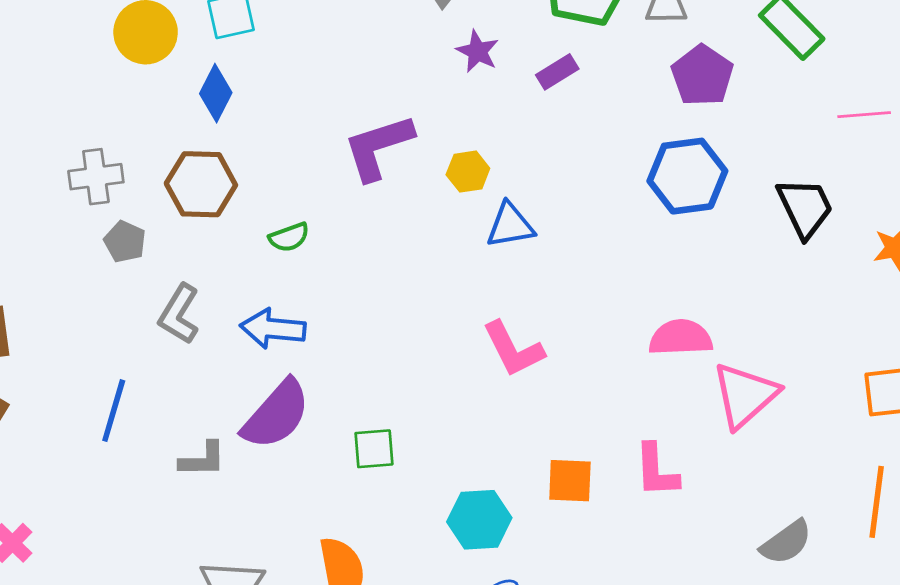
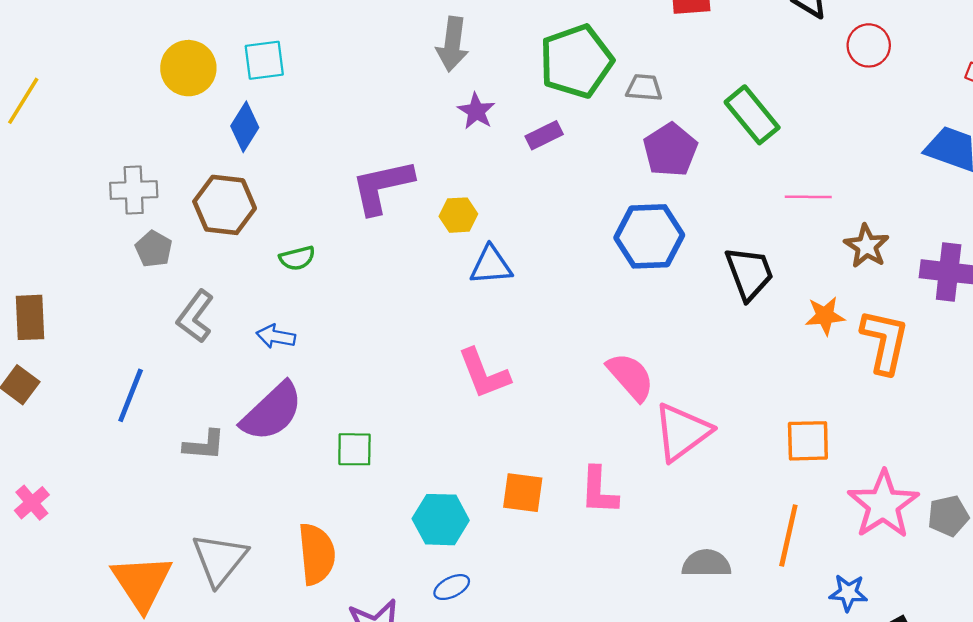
blue arrow: (273, 329) -> (276, 336), size x0.7
pink semicircle: (681, 338) -> (630, 377), turned 46
gray semicircle: (786, 542) -> (706, 564), turned -150

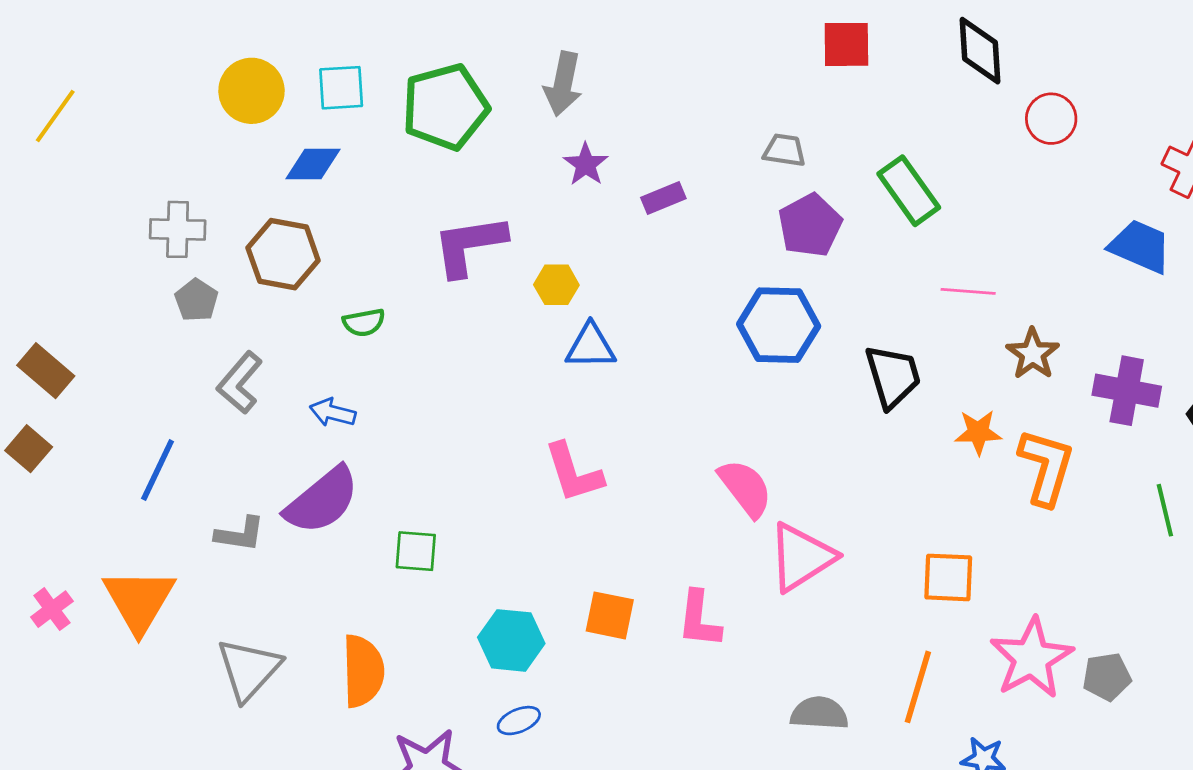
green pentagon: (576, 61) -> (445, 107), moved
blue diamond: (245, 127) -> (313, 164), turned 54
brown rectangle: (30, 317) -> (46, 371), turned -51
pink cross: (32, 503) -> (52, 609), moved
orange triangle: (142, 582) -> (139, 600), moved

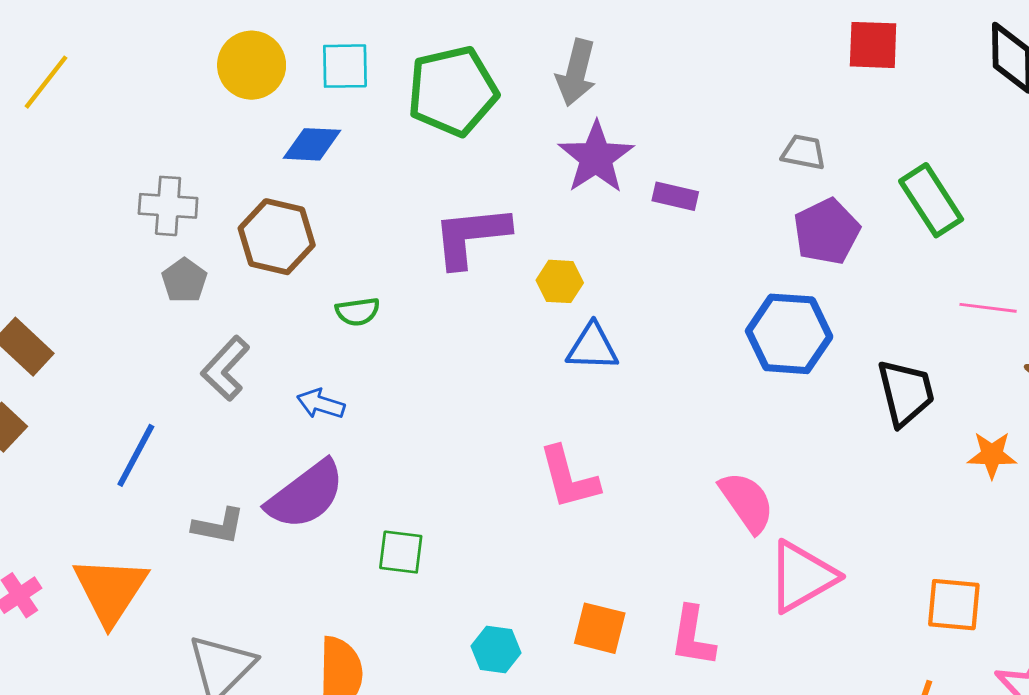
purple star: (586, 164) -> (596, 157), size x1.6
purple rectangle: (663, 198) -> (675, 196), turned 33
cyan hexagon: (511, 640) -> (496, 650), size x0.7

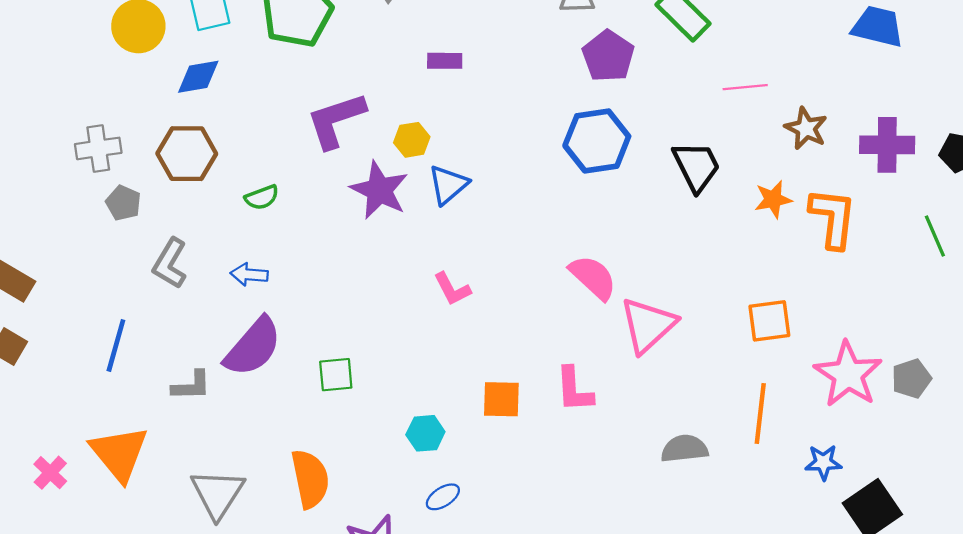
purple star: (596, 157) -> (379, 190), moved
purple rectangle: (675, 196) -> (445, 61), moved
blue triangle: (592, 347) -> (448, 185), turned -30
pink L-shape: (569, 478) -> (452, 289), size x0.7

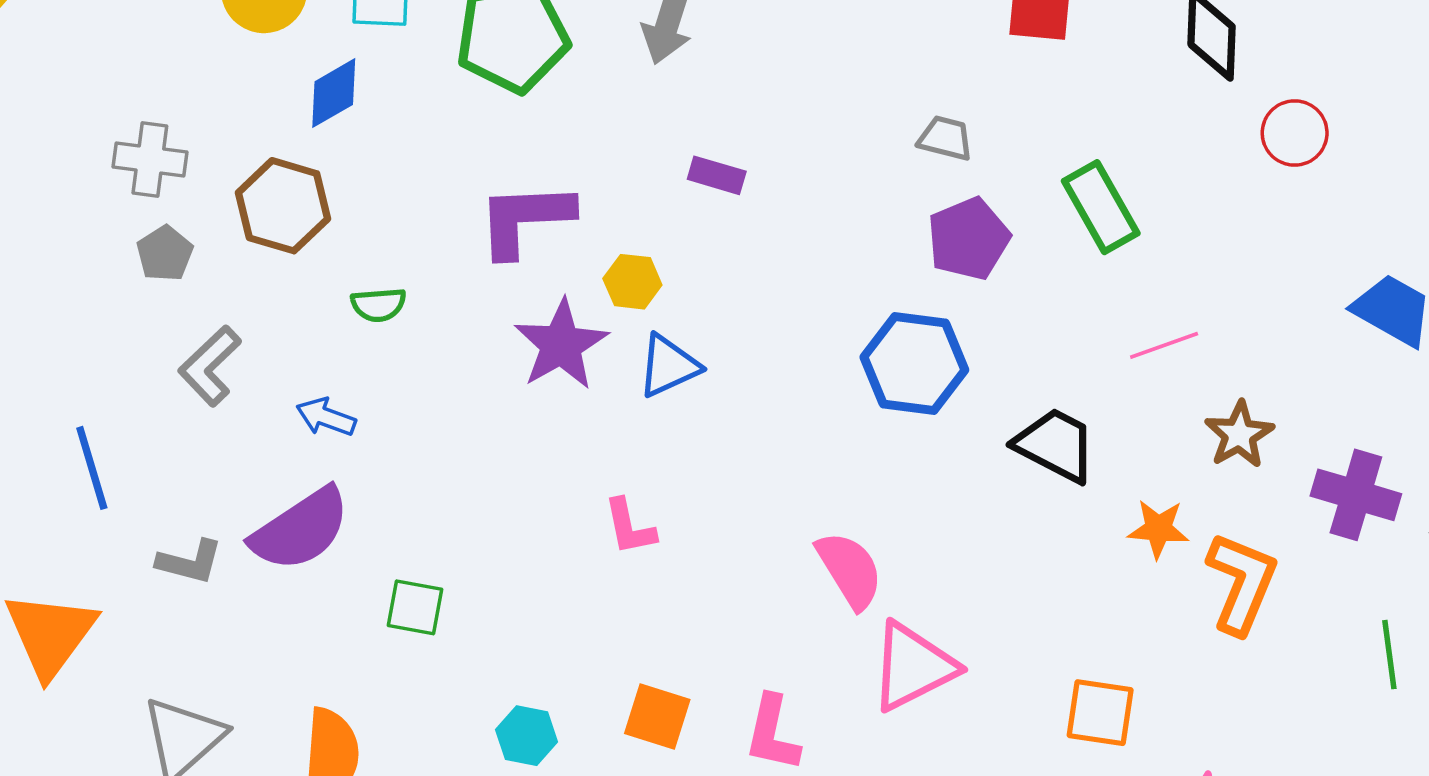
blue diamond: (198, 77) -> (334, 93), turned -36
pink line: (745, 87) -> (1164, 345), turned -30
black trapezoid: (696, 166) -> (1055, 445), turned -52
blue line: (116, 346) -> (92, 468), turned -48

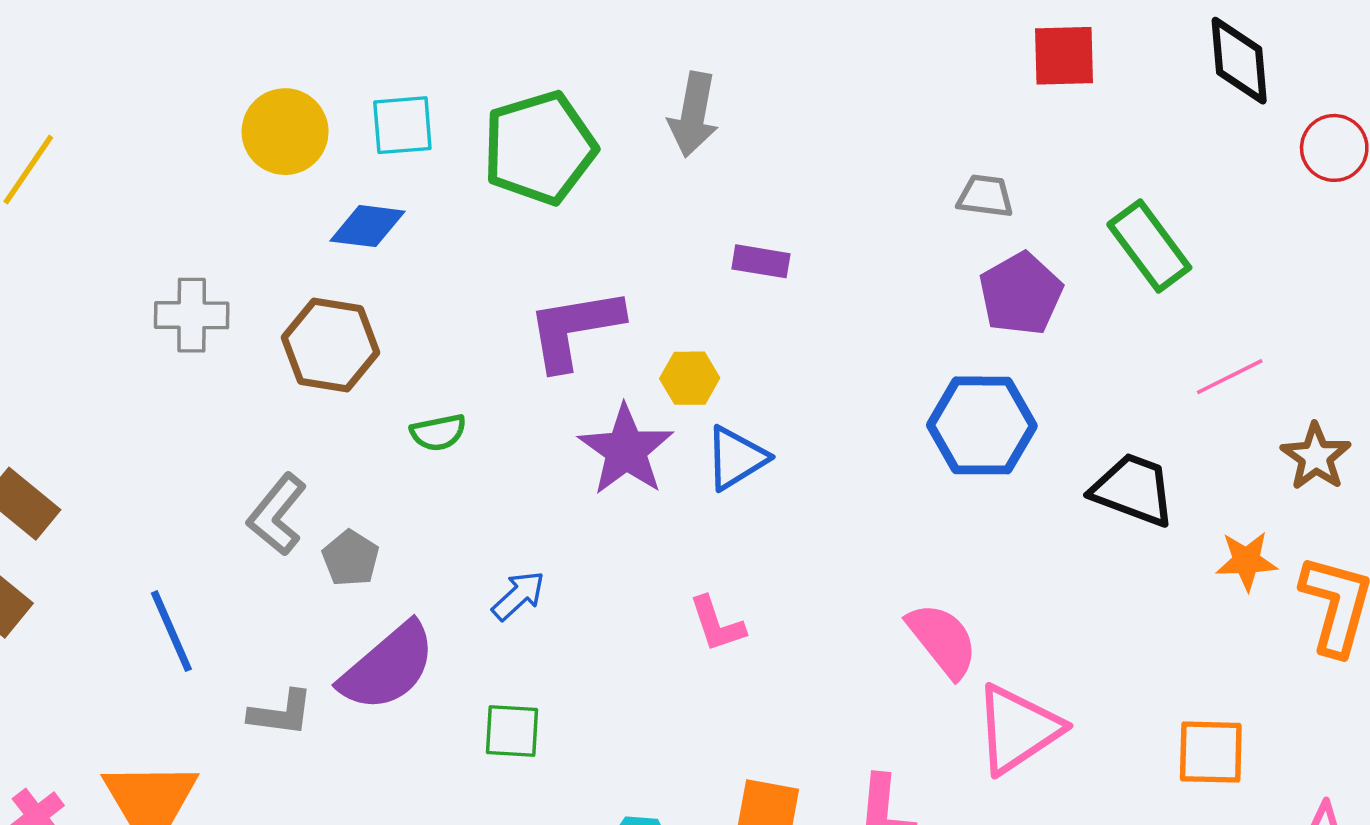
blue diamond: (334, 93) -> (367, 226), turned 44
gray pentagon: (165, 253) -> (351, 558), moved
blue arrow: (326, 417) -> (518, 596), moved, turned 124

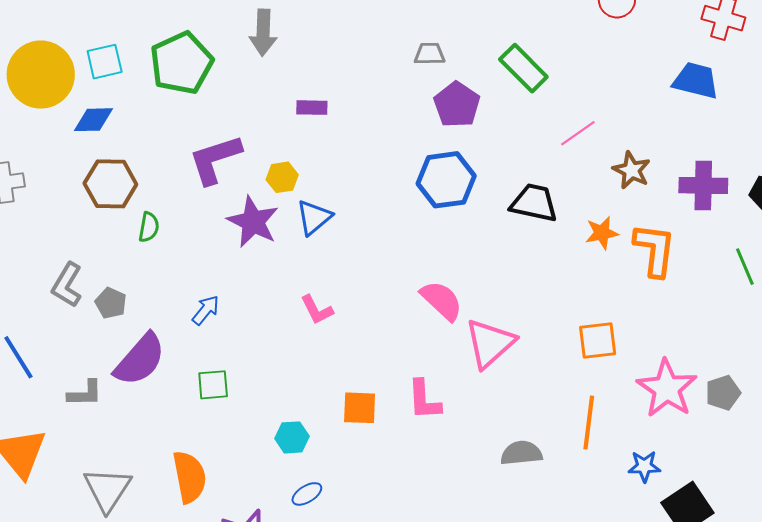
yellow circle: (285, 132) -> (41, 75), size x1.4
brown hexagon: (330, 345) -> (110, 184), moved
green semicircle: (438, 432) -> (149, 227), turned -60

